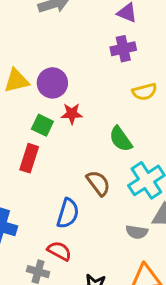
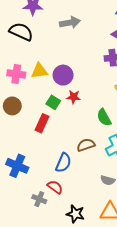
brown semicircle: (98, 183) -> (86, 145), turned -78

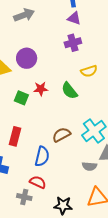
purple circle: (63, 75) -> (27, 58), moved
green semicircle: (104, 117) -> (69, 91), moved
red rectangle: (42, 123) -> (15, 136), moved

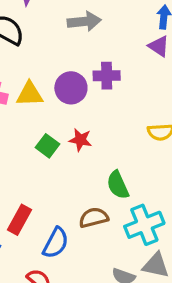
purple cross: (73, 43) -> (107, 76), moved
green semicircle: (69, 91) -> (118, 185), moved
red rectangle: (15, 136) -> (19, 220), moved

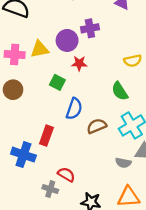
red star: (80, 140) -> (79, 63), moved
green semicircle: (118, 185) -> (120, 91), moved
blue semicircle: (56, 243) -> (74, 109), moved

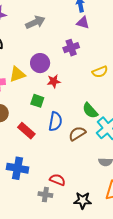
purple cross: (90, 28) -> (71, 48), moved
green semicircle: (120, 91) -> (90, 111), moved
red rectangle: (46, 136) -> (26, 131), moved, turned -60

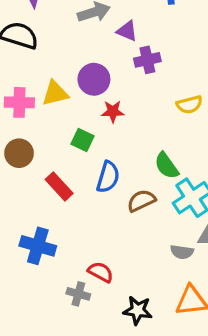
purple triangle: (83, 23) -> (127, 31), moved

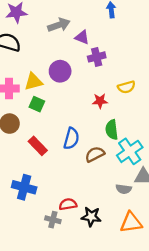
red star: (113, 111) -> (100, 101), moved
green square: (82, 140) -> (37, 104), moved
green semicircle: (167, 166) -> (112, 130), turned 30
red semicircle: (101, 272) -> (68, 204), turned -36
black star: (138, 310) -> (91, 217), moved

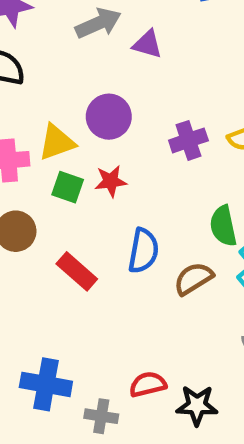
purple cross: (97, 57) -> (188, 140), moved
red star: (100, 101) -> (111, 181), moved
blue cross: (24, 187) -> (46, 384), moved
gray cross: (53, 220) -> (101, 416), moved

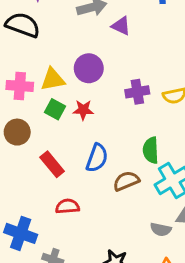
red semicircle: (148, 384) -> (67, 206), moved

